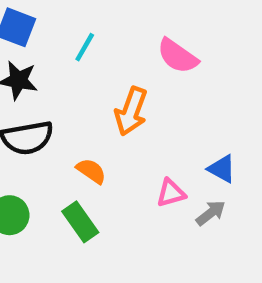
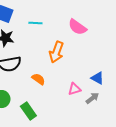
cyan line: (85, 47) -> (35, 23), turned 64
green rectangle: (80, 222) -> (28, 111), moved

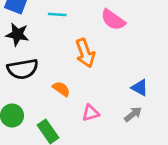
orange arrow: (56, 52) -> (85, 53), turned -40
pink triangle: (74, 89) -> (90, 113), moved

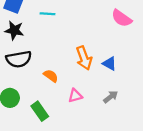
pink semicircle: (113, 20) -> (122, 18), moved
orange arrow: (85, 53) -> (84, 58), moved
blue triangle: (140, 88) -> (109, 64), moved

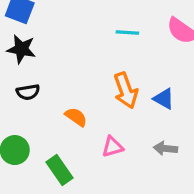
cyan line: (47, 14) -> (127, 32), moved
black semicircle: (19, 59) -> (28, 92), size x0.6
gray arrow: (111, 97) -> (165, 148), turned -136

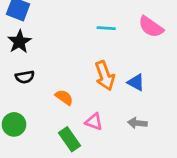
black star: (21, 49) -> (19, 42), turned 30
pink triangle: (112, 147) -> (94, 122), turned 36
green rectangle: (59, 170) -> (70, 139), moved

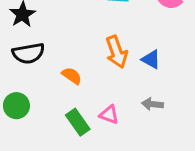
black semicircle: (25, 77) -> (28, 53), size x1.5
pink triangle: (94, 122) -> (109, 115), moved

